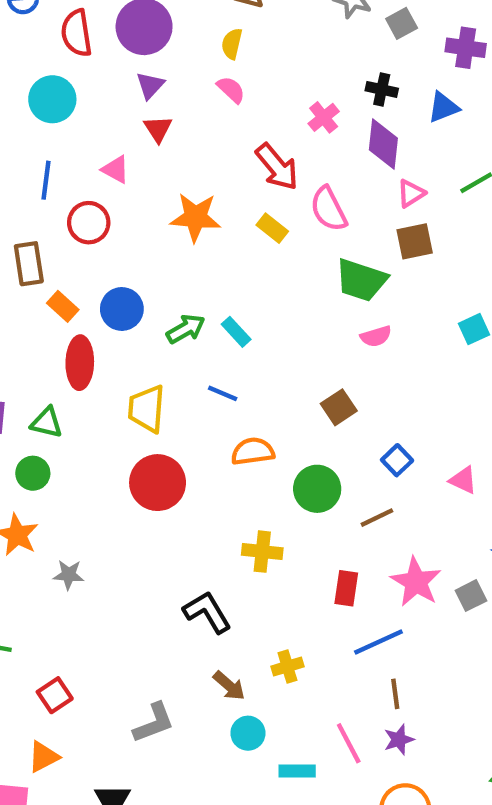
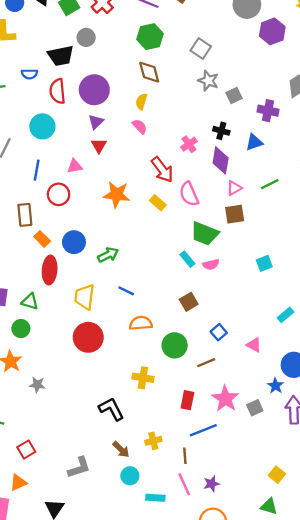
pink triangle: (116, 169) -> (75, 166), turned -42
cyan rectangle: (236, 332) -> (187, 259), moved
brown line: (395, 694) -> (185, 456), moved

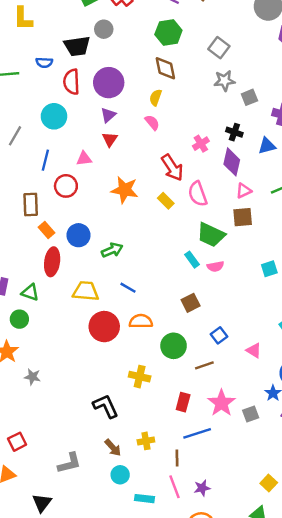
gray star: (208, 81) -> (224, 81), turned -30
yellow trapezoid: (84, 297) -> (86, 291), turned 84
red circle: (88, 337) -> (104, 327), moved

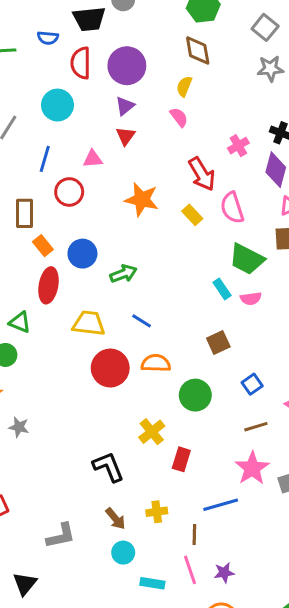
brown line: (204, 365) -> (256, 427), moved
yellow cross: (140, 377) -> (152, 432), turned 36
red rectangle: (183, 402) -> (181, 459), moved

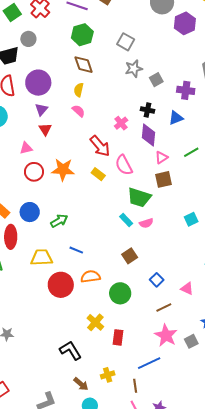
red circle: (69, 192) -> (34, 172), moved

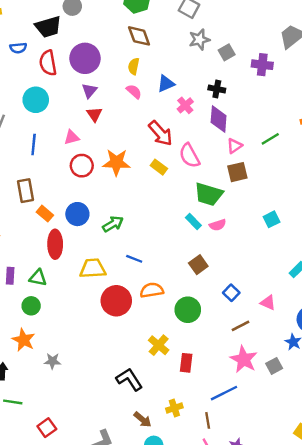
blue triangle: (176, 118) -> (166, 84), moved

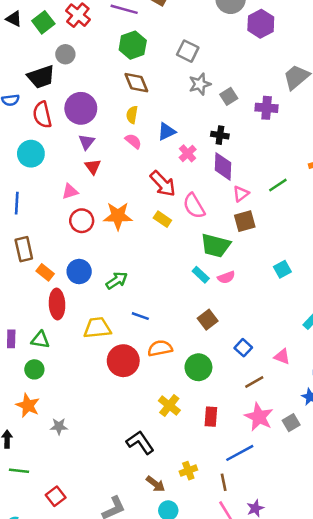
blue line: (34, 144) -> (17, 203), moved
red rectangle: (186, 363) -> (211, 417), moved

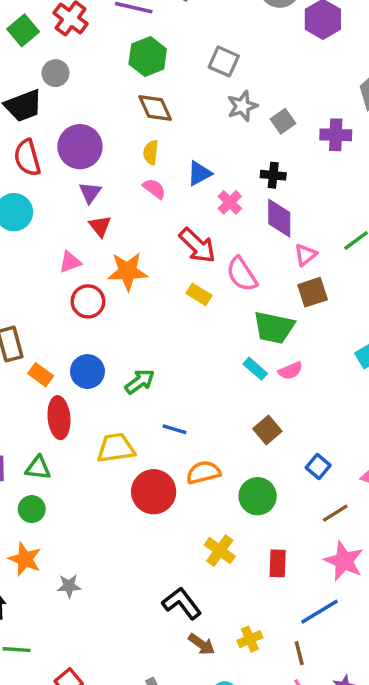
orange star: (118, 216) -> (127, 271), moved
brown arrow: (156, 484) -> (202, 644), moved

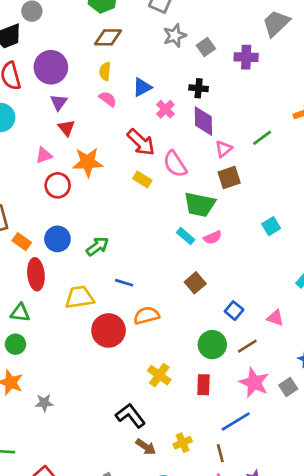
brown diamond: (155, 108) -> (108, 37), turned -64
green circle: (258, 496) -> (212, 345), moved

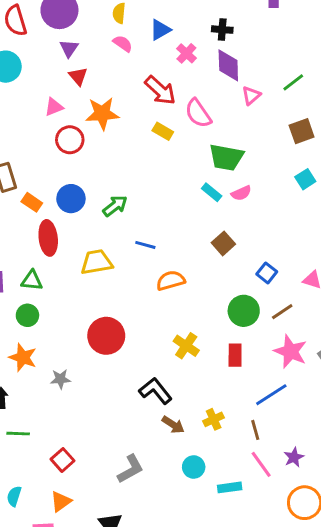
brown square: (229, 177) -> (302, 131), moved
red circle: (108, 330) -> (106, 336), moved

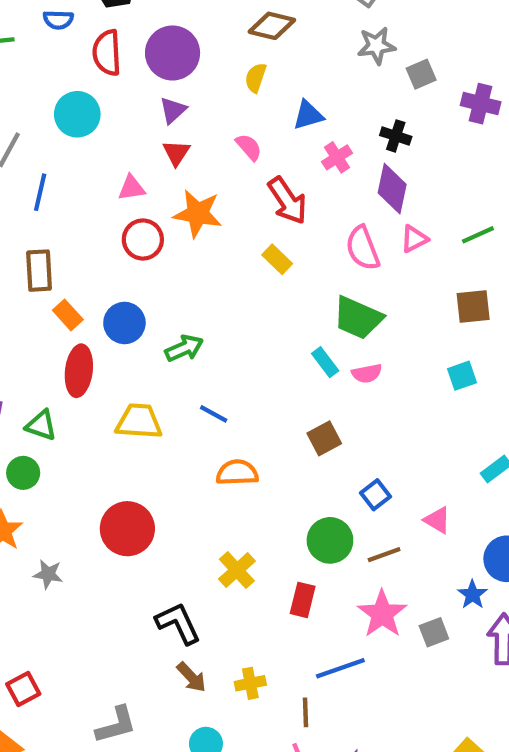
pink semicircle: (123, 44) -> (249, 147), moved
pink semicircle: (198, 113) -> (363, 248), moved

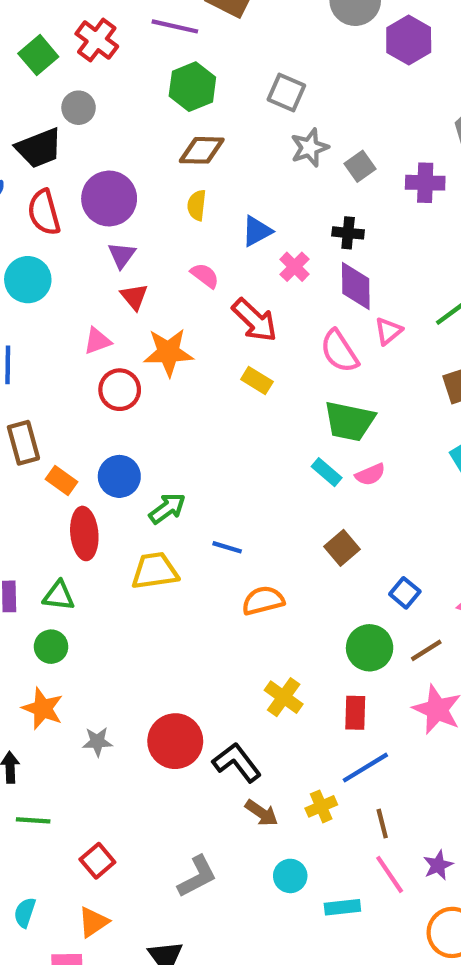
green arrow: (184, 348) -> (167, 508), moved
red circle: (127, 529) -> (175, 741), moved
blue line: (340, 668) -> (365, 768), moved

